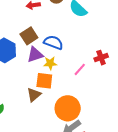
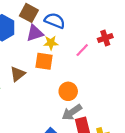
brown square: (29, 36) -> (29, 13), turned -30
brown triangle: (34, 95) -> (18, 74), moved
orange circle: (68, 108) -> (68, 91), size x0.7

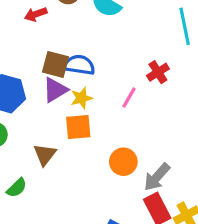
brown square: (29, 13) -> (55, 64), moved
gray arrow: (72, 112) -> (157, 177), moved

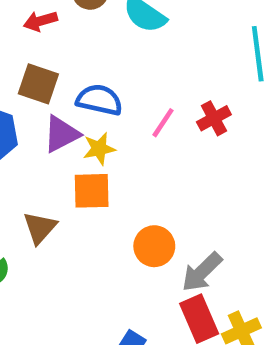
brown square: (55, 64) -> (38, 84), moved
pink line: (129, 98) -> (163, 123), moved

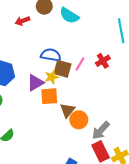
brown square: (38, 84) -> (63, 69), moved
purple triangle: (61, 134) -> (35, 83), moved
brown triangle: (40, 228) -> (67, 110), moved

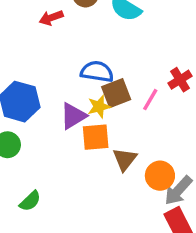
pink line: (80, 64) -> (150, 100), moved
brown square: (63, 69) -> (116, 93), turned -36
orange circle: (79, 120) -> (160, 176), moved

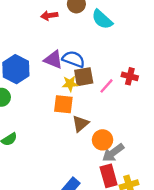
red cross: (180, 80) -> (130, 76), turned 35
purple triangle: (73, 116) -> (53, 60), moved, turned 42

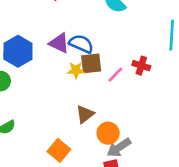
orange square: (63, 104) -> (59, 150), moved, turned 30

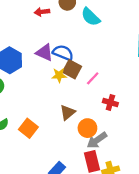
brown square: (91, 63) -> (72, 69), turned 36
red cross: (141, 66) -> (110, 103), moved
orange square: (59, 150) -> (28, 128), moved

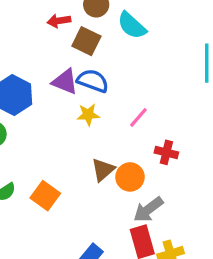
brown square: (72, 69) -> (86, 41), moved
orange circle: (87, 128) -> (130, 177), moved

